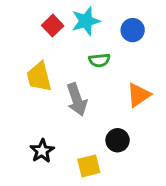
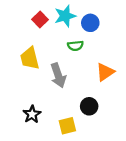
blue circle: (133, 30) -> (90, 23), moved

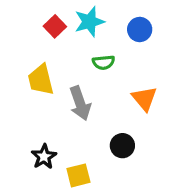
blue circle: (90, 23) -> (140, 29), moved
orange triangle: (105, 72) -> (144, 99), turned -36
yellow square: (67, 126) -> (78, 175), moved

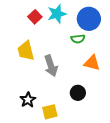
blue circle: (140, 29) -> (89, 19), size x1.5
green semicircle: (104, 62) -> (78, 39), moved
orange triangle: (144, 99) -> (92, 63), turned -36

